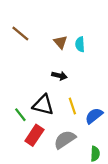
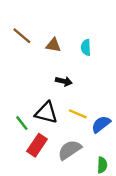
brown triangle: (60, 42) -> (53, 45), moved, turned -40
yellow line: (72, 106) -> (78, 114), turned -49

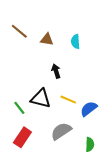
black arrow: (64, 81) -> (56, 71), turned -120
red rectangle: (37, 145) -> (22, 137), moved

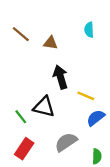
cyan semicircle: (75, 41) -> (89, 30), moved
black arrow: (56, 71) -> (60, 77), size x1.5
yellow line: (68, 100) -> (86, 96), moved

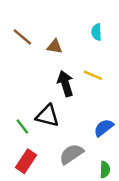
yellow line: (86, 96) -> (93, 75), moved

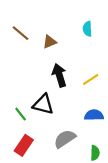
brown triangle: (55, 46) -> (50, 42), turned -32
yellow line: (93, 75) -> (91, 80), moved, turned -56
blue semicircle: (104, 128) -> (94, 115), turned 36

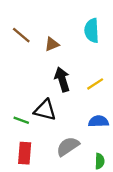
cyan semicircle: (87, 29) -> (92, 31), size x1.5
green line: (21, 114) -> (21, 120), turned -32
red rectangle: (24, 145) -> (25, 153), turned -30

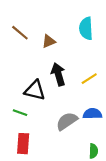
black triangle: (45, 110) -> (35, 90), moved
gray semicircle: (68, 146) -> (67, 121), moved

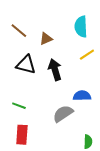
yellow line: (89, 79) -> (87, 55), moved
black triangle: (35, 90) -> (26, 65), moved
blue semicircle: (92, 114) -> (82, 96), moved

